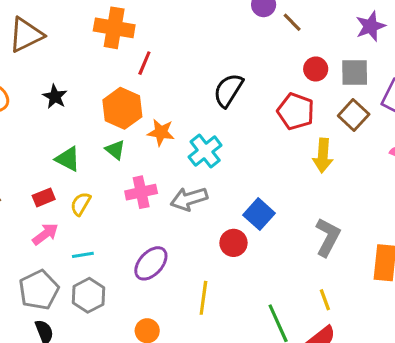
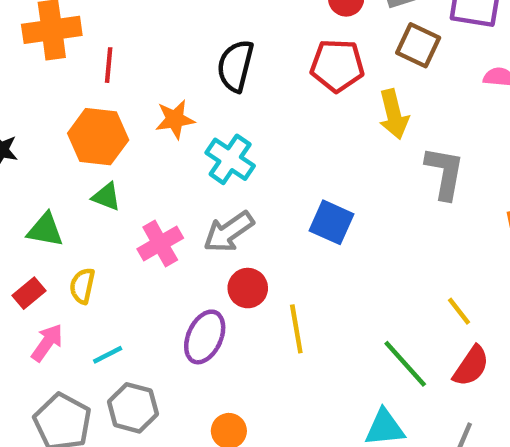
orange star: (161, 132) -> (175, 119), moved
gray L-shape: (328, 237) -> (445, 173), moved
red circle: (233, 243) -> (248, 288), moved
yellow line: (203, 298) -> (296, 329), moved

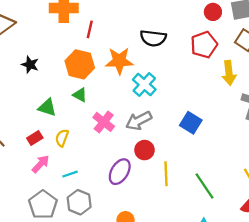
red pentagon: (337, 65) -> (204, 45), turned -30
black semicircle: (235, 66) -> (153, 38), turned -105
orange star: (175, 119) -> (119, 61), size x1.4
pink cross: (160, 243) -> (104, 122), turned -30
green line: (405, 364) -> (205, 186), moved

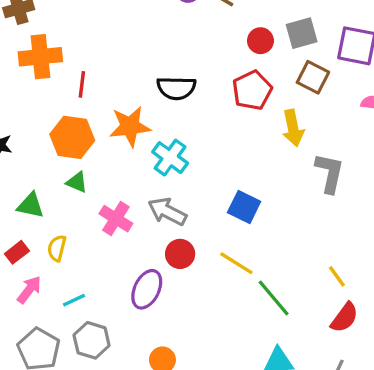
gray arrow: (139, 121) -> (167, 212), turned 60
yellow line: (166, 174) -> (236, 263), moved, turned -50

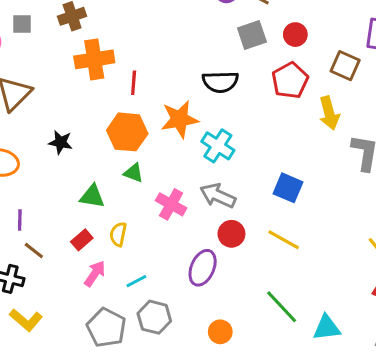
gray square: (302, 33) -> (252, 35), moved
green line: (274, 298) -> (282, 307), moved

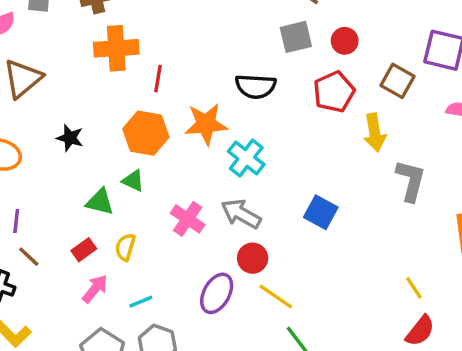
green triangle: (134, 173) -> (133, 181), moved
yellow line: (284, 240) -> (276, 297), moved

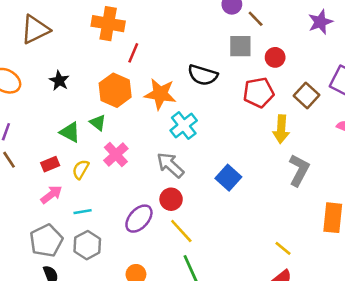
pink cross: (188, 219) -> (116, 154), moved
yellow line: (414, 288) -> (283, 248), turned -30

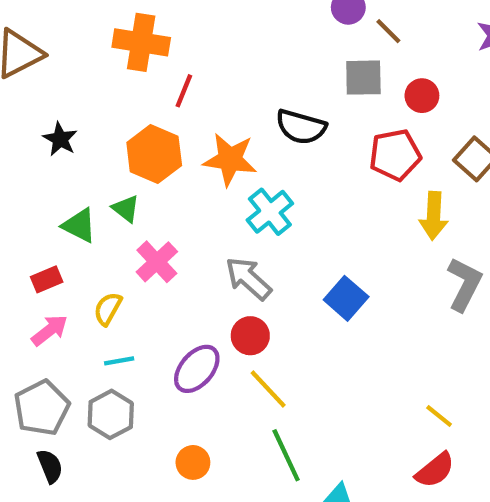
yellow semicircle: (81, 169) -> (108, 309), moved
cyan line: (83, 212) -> (119, 361), moved

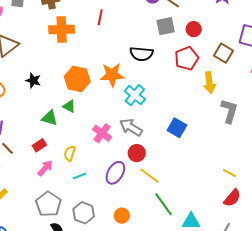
red line: (184, 91) -> (100, 17), moved
pink cross: (157, 262) -> (102, 133), moved
gray hexagon: (111, 414) -> (84, 213), moved

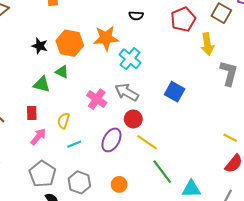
black semicircle: (141, 54) -> (136, 16), size x0.6
black star: (33, 80) -> (40, 46), moved
red rectangle: (39, 145) -> (32, 113), turned -56

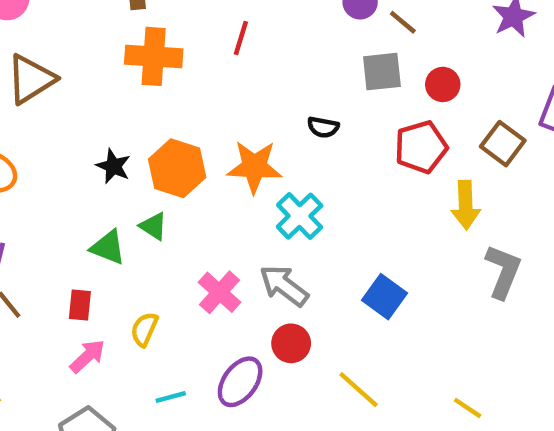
yellow line: (230, 138) -> (468, 408), moved
yellow line: (147, 142) -> (359, 390), moved
cyan line: (74, 144) -> (171, 397), moved

